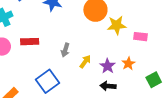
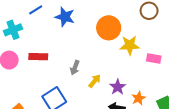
orange star: (128, 64) -> (139, 98), moved

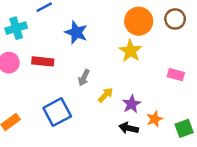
blue star: (65, 17) -> (76, 32), moved
orange circle: (109, 28) -> (139, 21), moved
yellow star: (130, 45) -> (130, 51), moved, turned 30

